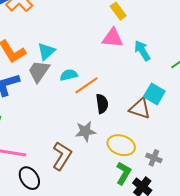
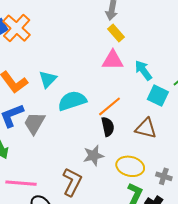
gray trapezoid: (39, 71) -> (34, 123), moved
cyan semicircle: (69, 75) -> (72, 101), size x1.6
orange line: (86, 85) -> (110, 106), moved
cyan square: (154, 94) -> (158, 96), moved

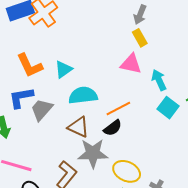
black semicircle: (108, 127) -> (113, 128), turned 54
brown triangle: (146, 128) -> (78, 127), moved
gray star: (93, 156) -> (93, 153), size x1.4

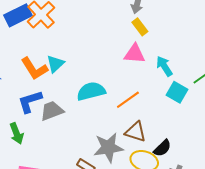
cyan triangle: (64, 69) -> (55, 64), moved
gray trapezoid: (42, 110) -> (52, 111), turned 35
brown triangle: (78, 127) -> (136, 132), moved
black semicircle: (113, 128) -> (162, 148), moved

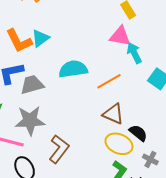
cyan arrow: (164, 66) -> (134, 53), moved
gray star: (108, 147) -> (30, 121), moved
black semicircle: (162, 148) -> (138, 133), turned -102

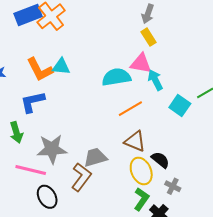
cyan triangle: (40, 38) -> (61, 67), turned 42
cyan semicircle: (73, 69) -> (116, 77), moved
gray trapezoid: (32, 85) -> (95, 157), moved
yellow ellipse: (119, 144) -> (141, 171), turned 44

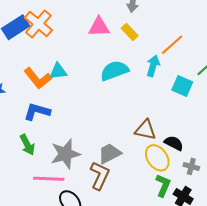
yellow rectangle: (148, 37) -> (130, 32), moved
pink triangle: (141, 63) -> (99, 27), moved
cyan arrow: (155, 80) -> (153, 66), turned 55
blue L-shape: (32, 102) -> (37, 112), turned 40
orange line: (130, 109) -> (172, 45), moved

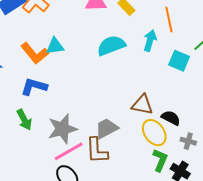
orange line: (172, 45) -> (169, 20), turned -60
brown L-shape: (100, 176) -> (97, 150), turned 152
pink line: (49, 179) -> (69, 151), moved, turned -32

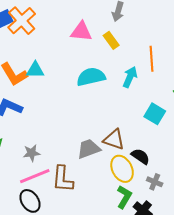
cyan square: (179, 61) -> (155, 114), moved
gray trapezoid: (107, 128) -> (89, 149), moved
gray star: (62, 129) -> (32, 153), size x0.6

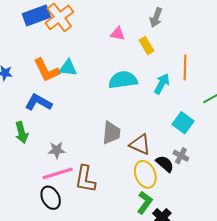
pink triangle: (81, 31) -> (118, 34), size x0.7
gray trapezoid: (89, 149) -> (111, 133), moved, turned 110
gray cross: (155, 182) -> (181, 156), moved

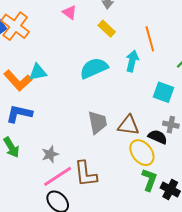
pink triangle: (118, 34) -> (70, 12), moved, turned 42

